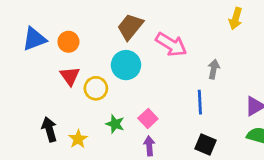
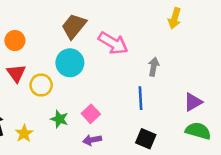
purple arrow: (149, 146) -> (92, 140), turned -96

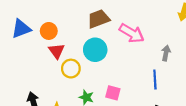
brown trapezoid: (74, 26) -> (99, 19), turned 30
red triangle: (16, 73) -> (56, 51), moved
pink square: (91, 114) -> (113, 93), turned -32

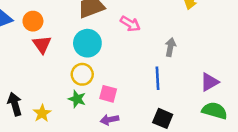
pink arrow: (132, 33) -> (130, 24), size x0.7
yellow circle: (71, 69) -> (82, 74), moved

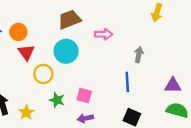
pink arrow: (130, 24) -> (104, 34), turned -30
yellow circle: (82, 74) -> (43, 74), moved
purple triangle: (209, 82) -> (173, 85), turned 30

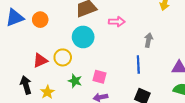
red triangle: (26, 52) -> (40, 60), moved, turned 42

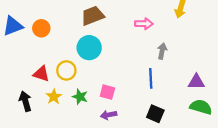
pink arrow: (117, 22) -> (144, 24), moved
red triangle: (40, 60) -> (41, 74), turned 42
yellow star: (47, 92) -> (54, 97), moved

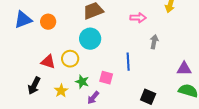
blue line: (151, 78) -> (128, 62), moved
yellow star: (54, 97) -> (61, 91), moved
black arrow: (25, 101) -> (34, 86), turned -138
purple arrow: (109, 115) -> (93, 98), moved, turned -40

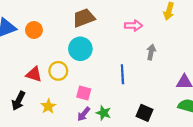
pink square: (106, 78) -> (84, 93), moved
green star: (82, 82) -> (104, 113), moved

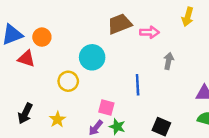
brown trapezoid: (84, 18) -> (120, 24), moved
red triangle: (34, 74) -> (26, 59), moved
pink square: (84, 93) -> (106, 108), moved

